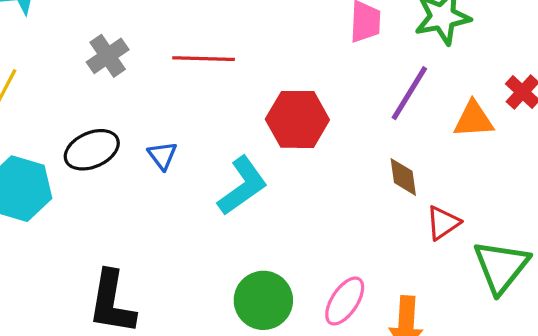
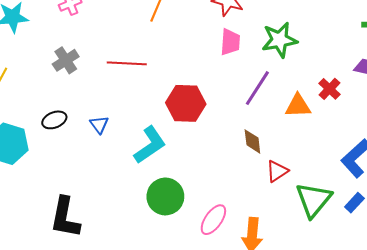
black ellipse: (92, 150) -> (54, 120), size x0.7
green circle: (263, 300) -> (165, 196), moved

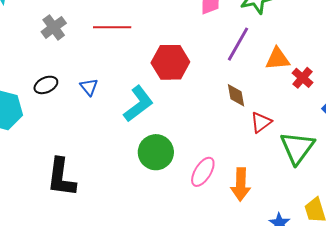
red cross: (329, 89) -> (303, 78), moved

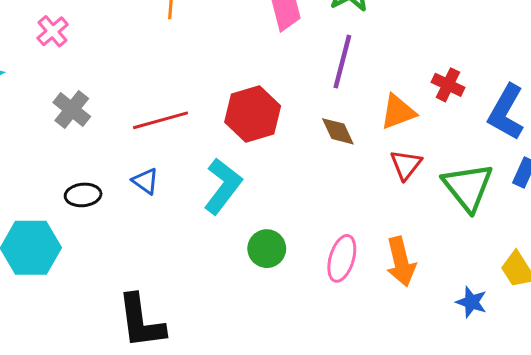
red line: (112, 27) -> (160, 120), moved
orange triangle: (278, 59) -> (398, 112), moved
black ellipse: (46, 85) -> (83, 195), turned 35
brown diamond: (236, 95) -> (338, 131), moved
green circle: (156, 152) -> (267, 249), size x0.7

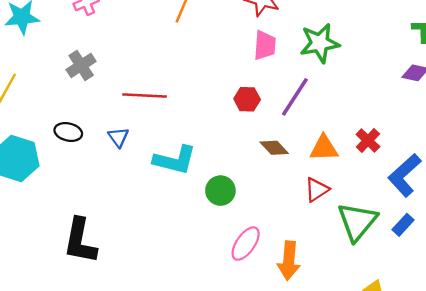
red hexagon: (253, 114) -> (247, 99), moved, size x0.6
brown diamond: (338, 131) -> (274, 148), turned -36
cyan L-shape: (223, 186) -> (175, 160), turned 48
green circle: (267, 249) -> (220, 191), moved

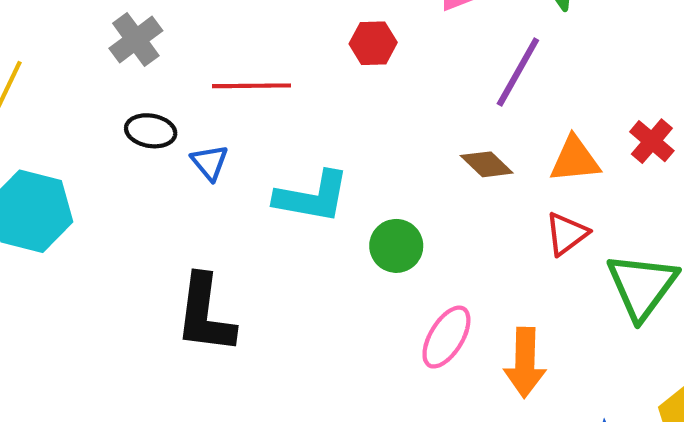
red hexagon: (247, 99) -> (373, 43), moved
black ellipse: (68, 132) -> (151, 131), moved
black L-shape: (80, 241) -> (205, 314), moved

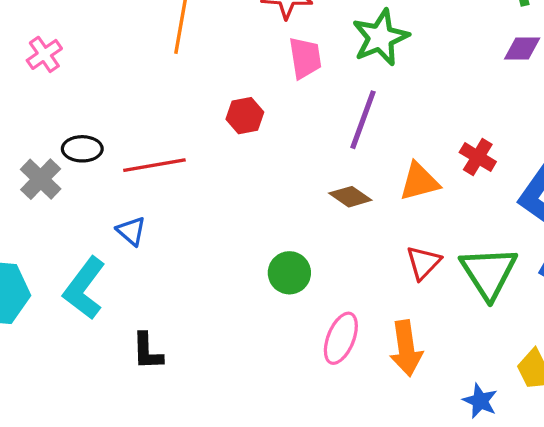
gray cross: (136, 40) -> (41, 179), moved
black ellipse: (151, 131) -> (82, 149), moved
cyan L-shape: (312, 197) -> (84, 288), moved, turned 126
red triangle: (566, 234) -> (423, 263), moved
black L-shape: (205, 314) -> (147, 351), size x0.6

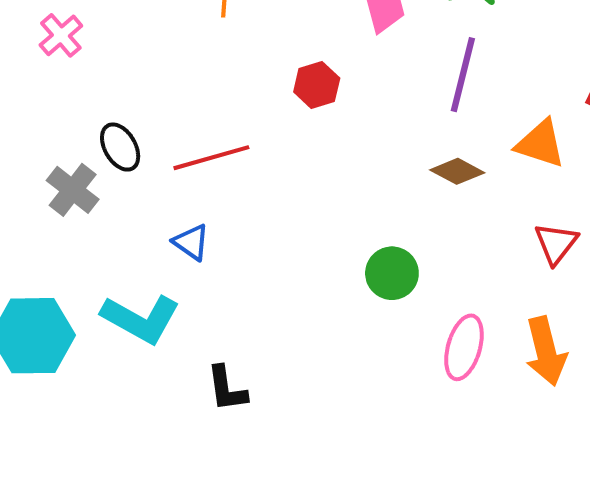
black ellipse: (82, 149) -> (120, 147), turned 66
orange triangle: (419, 182) -> (540, 144), turned 39
cyan L-shape: (84, 288) -> (141, 319), turned -92

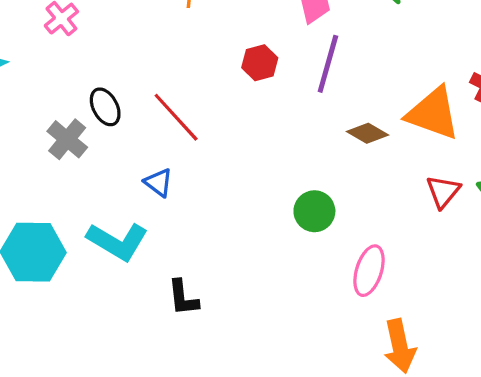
purple line: (463, 75) -> (328, 64), moved
orange triangle: (540, 144) -> (433, 113), size x1.4
red line: (211, 158) -> (176, 117), turned 62
orange arrow: (546, 351) -> (400, 346), moved

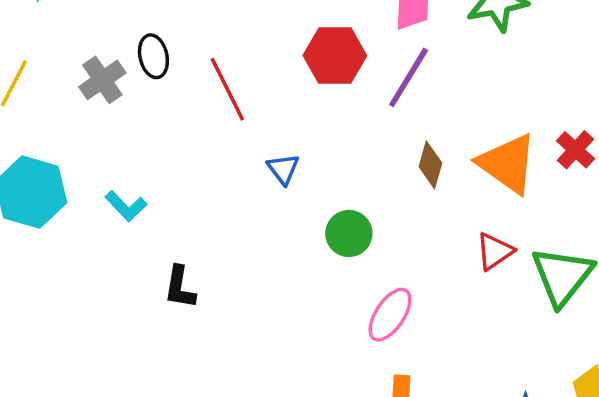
red hexagon: (260, 63) -> (335, 56), size x1.5
brown diamond: (368, 133) -> (430, 165), turned 60
blue triangle: (159, 183) -> (283, 169), moved
cyan L-shape: (117, 241) -> (126, 206), size x0.6

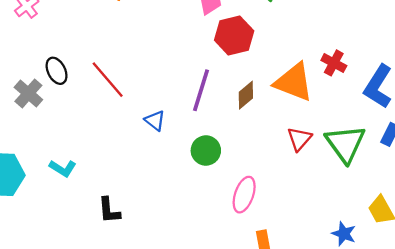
red hexagon: (335, 56) -> (234, 36), moved
purple line: (409, 77) -> (201, 90), moved
brown diamond: (430, 165) -> (246, 95), turned 48

